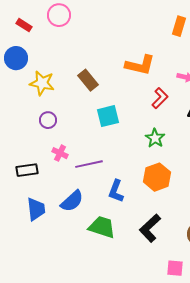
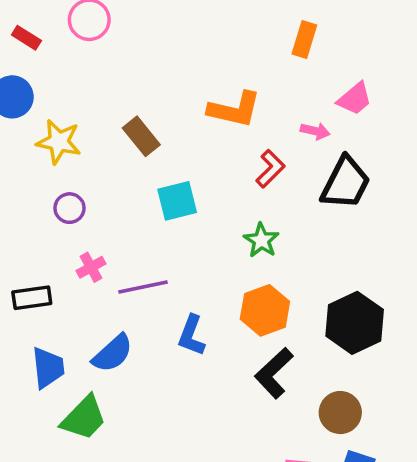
pink cross: (60, 153) -> (91, 267), turned 35
green trapezoid: (102, 227) -> (84, 418), moved, turned 116
black L-shape: (150, 228) -> (274, 373), moved

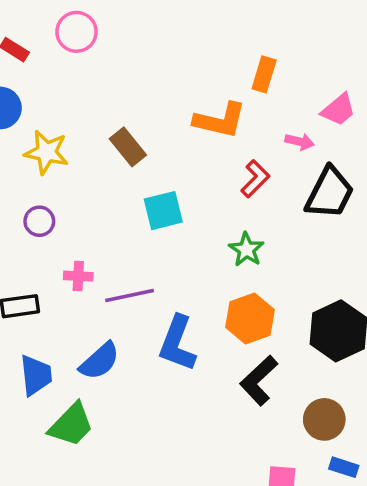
orange rectangle: (304, 40) -> (264, 74), moved
purple circle: (69, 208) -> (39, 221), moved
pink cross: (91, 267) -> (78, 276), turned 32
blue L-shape: (191, 335) -> (177, 343), size x1.4

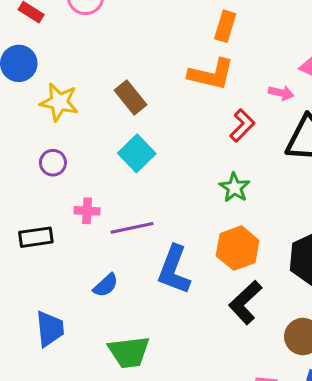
orange rectangle: (264, 74) -> (225, 26), moved
cyan square: (163, 211) -> (137, 153), moved, turned -30
blue semicircle: (100, 361) -> (106, 285), size x0.7
blue trapezoid: (36, 375) -> (50, 329), moved
green trapezoid: (71, 425) -> (129, 352), moved, turned 39

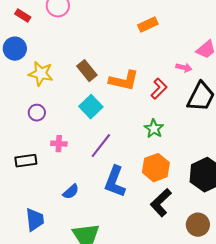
orange rectangle: (225, 26) -> (148, 25), turned 48
orange L-shape: (211, 74) -> (124, 81), moved
purple line: (132, 228) -> (101, 146), moved, turned -40

